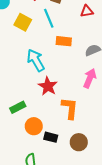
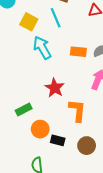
orange rectangle: (64, 41) -> (78, 52), moved
cyan arrow: (36, 60) -> (42, 48), moved

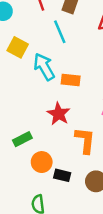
yellow square: (29, 22) -> (18, 47), moved
orange rectangle: (78, 52) -> (71, 80), moved

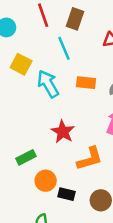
orange rectangle: (71, 80) -> (86, 83), moved
orange L-shape: (85, 140) -> (90, 159), turned 68

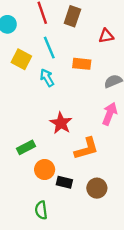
cyan line: (64, 48) -> (49, 48), moved
orange rectangle: (86, 83) -> (82, 64), moved
cyan arrow: (48, 84) -> (47, 78), size x0.7

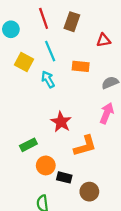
brown circle: (97, 188) -> (89, 192), moved

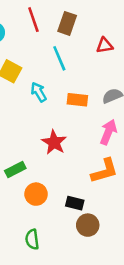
cyan line: (50, 51) -> (59, 58), moved
orange rectangle: (81, 66) -> (77, 100), moved
orange L-shape: (85, 146) -> (105, 171), moved
black rectangle: (64, 177) -> (75, 203), moved

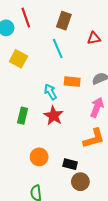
red line: (33, 20) -> (26, 18), moved
cyan arrow: (39, 92) -> (50, 92), moved
green rectangle: (15, 170) -> (23, 116), moved, turned -49

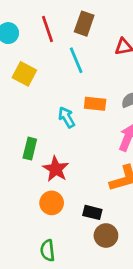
red line: (26, 18) -> (48, 29), moved
red star: (54, 116) -> (56, 169), moved

